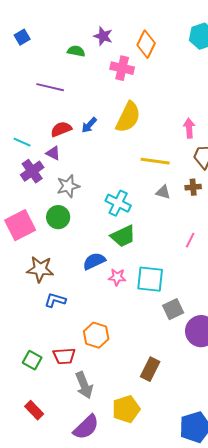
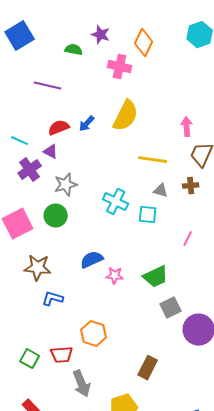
blue square: (22, 37) -> (20, 36), size x1.8
green trapezoid: (123, 236) -> (156, 277), moved
cyan square: (150, 279) -> (148, 215), moved, size x0.7

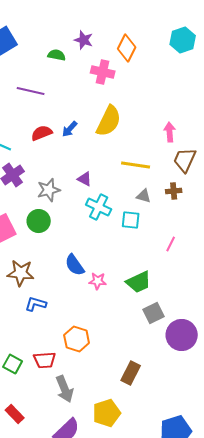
purple triangle: (51, 152) -> (85, 179), moved
blue semicircle: (92, 260) -> (75, 265), turned -100

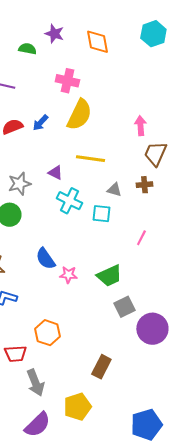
orange diamond: (127, 48) -> (97, 42), turned -36
pink cross: (103, 72) -> (67, 81), moved
yellow line: (136, 165) -> (90, 159), moved

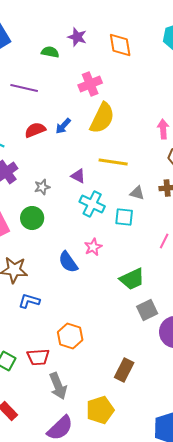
pink cross: (67, 81) -> (90, 84), turned -35
gray star: (19, 184) -> (42, 187), size x0.7
pink star: (68, 275) -> (93, 247), moved, turned -30

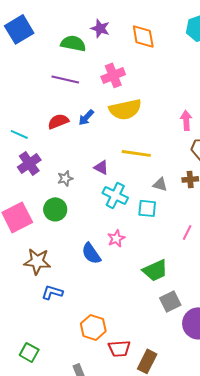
green semicircle: (50, 52) -> (73, 43), size x1.4
purple line: (24, 88) -> (65, 79), moved
yellow semicircle: (102, 118) -> (125, 109), turned 52
red trapezoid: (38, 357) -> (119, 348), moved

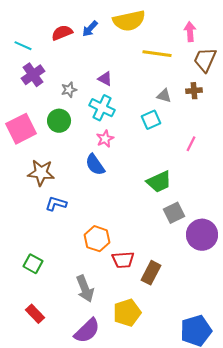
yellow line: (136, 153) -> (157, 54), moved
cyan cross: (115, 195) -> (102, 108), moved
cyan square: (147, 208) -> (151, 120), turned -30
pink star: (116, 238) -> (105, 139), moved

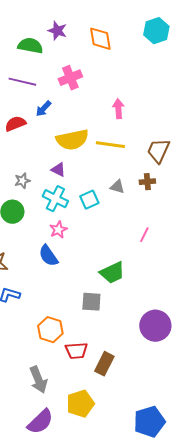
yellow semicircle: (129, 21) -> (72, 140), moved
blue arrow: (90, 29) -> (43, 109), moved
pink arrow: (190, 32) -> (118, 109), moved
cyan square: (151, 120) -> (89, 200), moved
gray square: (174, 213) -> (91, 302), moved, turned 30

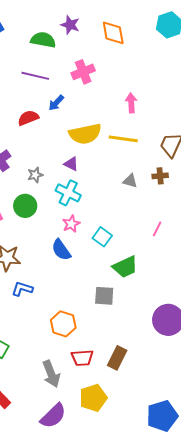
cyan square: (89, 200) -> (102, 237), moved, turned -30
red trapezoid: (76, 351) -> (82, 358), moved

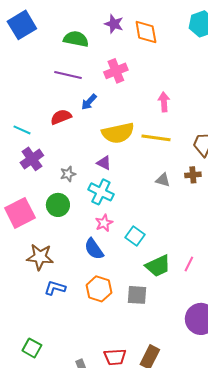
purple star: (70, 25) -> (114, 24), moved
pink line: (157, 229) -> (189, 264), moved
orange hexagon: (63, 324) -> (99, 289), moved

